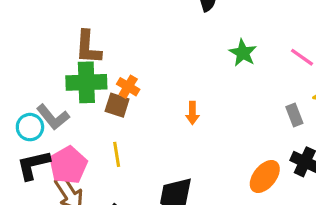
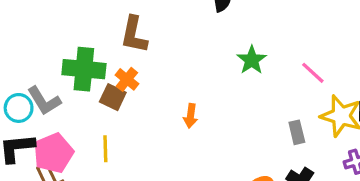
brown L-shape: (88, 47) -> (134, 35), moved

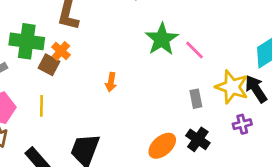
green star: (252, 60) -> (162, 39), size x1.4
pink line: (313, 73) -> (195, 50), moved

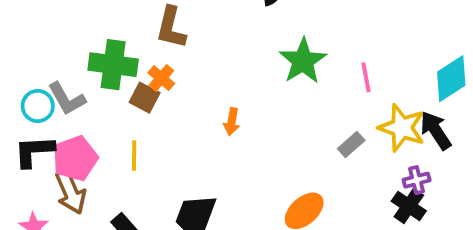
pink line: (195, 50) -> (366, 77), moved, turned 35
gray rectangle: (196, 99) -> (351, 144), turned 60
black cross: (198, 139) -> (409, 206), moved

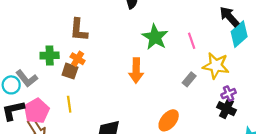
green cross: (113, 65) -> (50, 55), size x0.7
orange arrow: (232, 122) -> (136, 70), moved, size x1.6
black arrow: (436, 130) -> (229, 17), moved

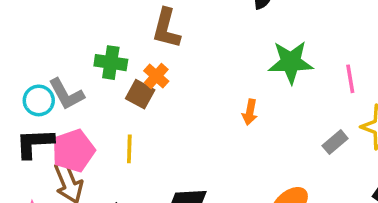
green star: (155, 37) -> (291, 62), turned 30
orange arrow: (136, 70) -> (250, 112), size x0.6

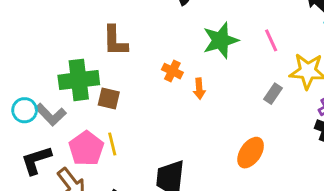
green cross: (111, 63) -> (79, 80), size x1.5
orange cross: (156, 76) -> (172, 71), moved
cyan circle: (39, 100) -> (25, 110), moved
pink pentagon: (73, 151) -> (86, 149), moved

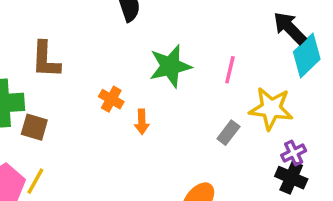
pink line: (271, 40) -> (230, 70), turned 35
yellow line: (112, 144) -> (35, 181), turned 40

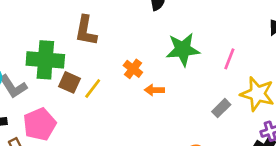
orange arrow: (142, 122) -> (154, 90), turned 84
yellow line: (35, 181) -> (93, 88), moved

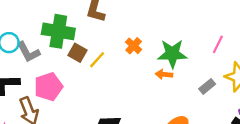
green star: (183, 49) -> (172, 54), moved
orange arrow: (154, 90) -> (164, 74), moved

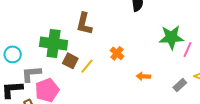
gray L-shape: (28, 52) -> (31, 74), moved, turned 115
green star: (172, 54) -> (171, 37), moved

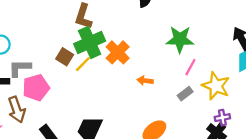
green cross: (54, 44) -> (90, 42), moved, turned -36
pink line: (187, 50) -> (190, 67), moved
orange cross: (117, 53) -> (118, 52), size x1.5

